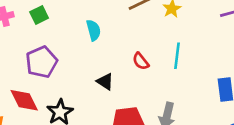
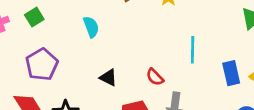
cyan line: (177, 56) -> (193, 50), moved
red semicircle: (141, 61) -> (155, 77), moved

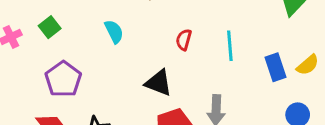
red semicircle: (155, 77) -> (184, 40), moved, turned 66
black triangle: (108, 78) -> (159, 83), moved, size x1.4

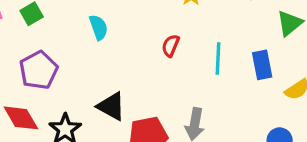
blue rectangle: (275, 67) -> (262, 65), moved
black triangle: (159, 83) -> (111, 106), moved

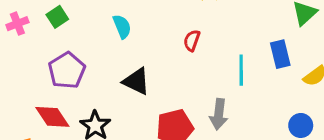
cyan line: (218, 58) -> (241, 70), moved
black triangle: (111, 106) -> (136, 81), moved

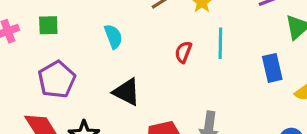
green square: (57, 17) -> (48, 25), turned 30
cyan line: (241, 70) -> (220, 43), moved

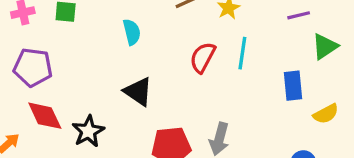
red semicircle: (183, 52) -> (203, 57), size x1.4
purple pentagon: (57, 79) -> (33, 67), moved, turned 30

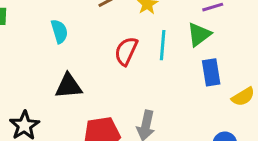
green triangle: (325, 46) -> (199, 34), moved
black triangle: (138, 91) -> (68, 86), turned -36

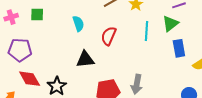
red semicircle: (126, 51) -> (109, 36), moved

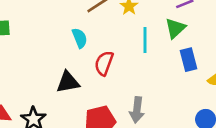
cyan semicircle: (78, 24) -> (80, 38), moved
red semicircle: (109, 36) -> (104, 63), moved

